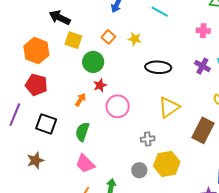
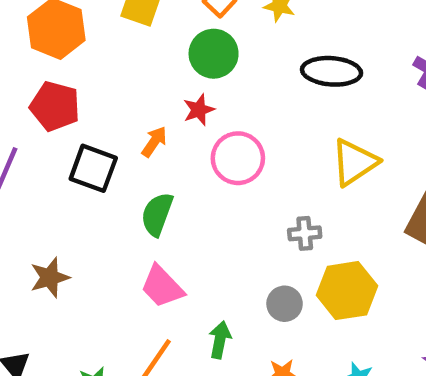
green circle: (93, 62) -> (214, 54), moved
black square: (46, 124) -> (93, 168), moved

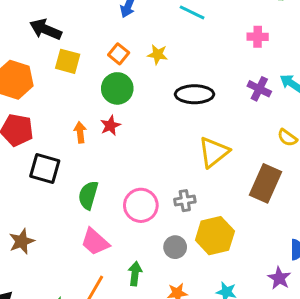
orange arrow: (154, 142) -> (80, 132), moved, turned -36
pink circle: (238, 158) -> (141, 205), moved

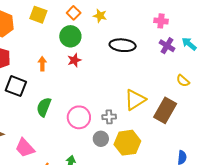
pink cross: (258, 37) -> (161, 21), moved
red star: (110, 126) -> (74, 60), moved
yellow triangle: (214, 152) -> (135, 100), moved
pink trapezoid: (95, 242) -> (25, 148), moved
gray circle: (175, 247) -> (101, 139), moved

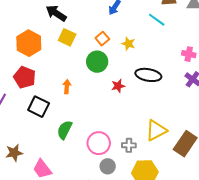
red star: (74, 60) -> (118, 86), moved
gray circle: (101, 139) -> (108, 166), moved

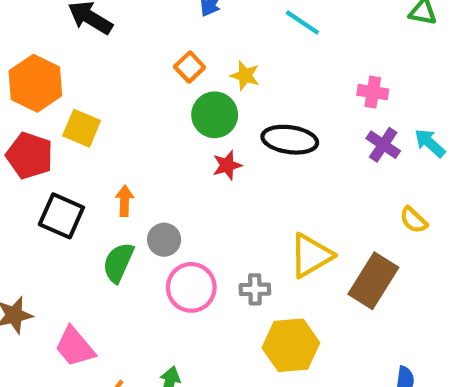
yellow square: (67, 37) -> (82, 128), moved
green circle: (97, 62) -> (215, 115), moved
orange arrow: (67, 87) -> (124, 201), moved
gray circle: (108, 166) -> (164, 240), moved

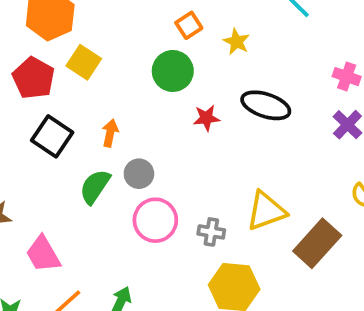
green circle: (215, 115) -> (173, 71), moved

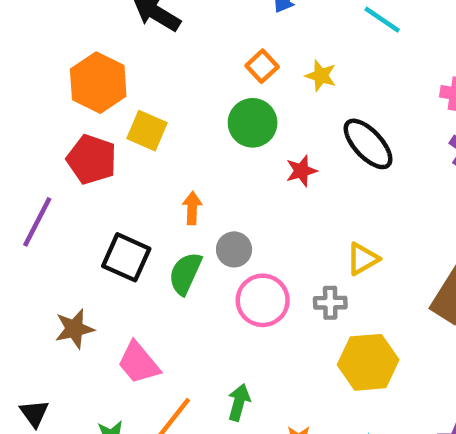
black ellipse: (266, 105) -> (368, 144), turned 39
black square: (52, 136) -> (126, 257), moved
yellow triangle: (266, 211) -> (363, 259), moved, size x0.7

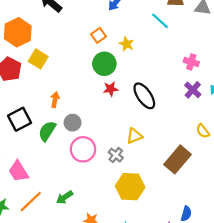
green circle: (253, 123) -> (104, 64), moved
black ellipse: (368, 144) -> (144, 96), moved
black square: (126, 257) -> (20, 119), turned 30
gray cross: (330, 303) -> (116, 155), turned 32
green arrow: (239, 402) -> (65, 197), turned -147

